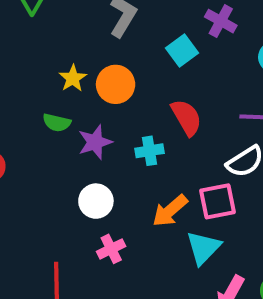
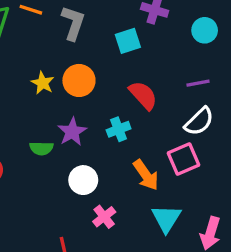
cyan square: (182, 50) -> (128, 41), turned 30
green semicircle: (57, 123) -> (41, 148), moved
orange arrow: (170, 211) -> (146, 175), turned -72
cyan triangle: (203, 248) -> (166, 219), moved

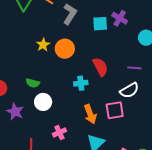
cyan square: (128, 41) -> (100, 24), moved
purple star: (72, 132) -> (15, 112), moved, turned -30
white circle: (83, 180) -> (43, 102), moved

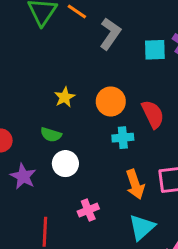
yellow star: (43, 45) -> (65, 97), moved
orange circle: (65, 49) -> (111, 101), moved

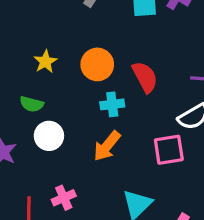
orange arrow: (135, 184) -> (107, 146), moved, turned 60
pink cross: (88, 210) -> (64, 198), moved

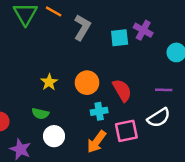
pink square: (169, 150) -> (126, 131), moved

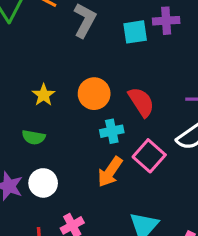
purple cross: (143, 30) -> (166, 21), turned -30
pink square: (126, 131) -> (149, 156), turned -35
white circle: (54, 136) -> (43, 183), moved

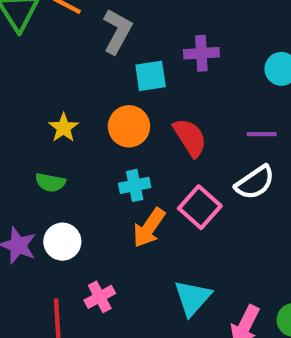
purple cross: (166, 21) -> (201, 53), moved
cyan square: (135, 32) -> (151, 76), moved
cyan cross: (112, 131) -> (135, 185), moved

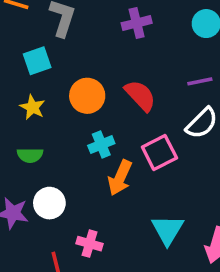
cyan square: (151, 76) -> (37, 61), moved
pink square: (200, 207) -> (159, 153), turned 32
pink cross: (100, 297) -> (89, 244), turned -35

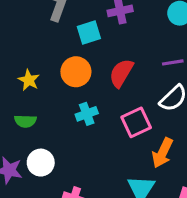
cyan square: (37, 61) -> (89, 32), moved
red semicircle: (140, 96) -> (121, 73), turned -108
orange arrow: (120, 178) -> (162, 153), moved

